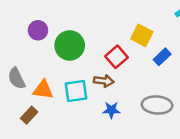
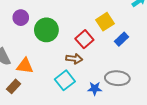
yellow square: (142, 35) -> (105, 22), turned 30
cyan square: (76, 91) -> (65, 80), moved, turned -30
blue star: (111, 110) -> (95, 88), moved

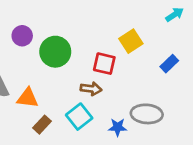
red square: (84, 39) -> (104, 64), turned -36
blue rectangle: (121, 39) -> (169, 64), moved
brown rectangle: (14, 86) -> (42, 125), moved

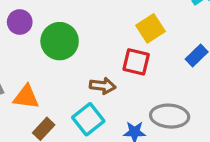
red square: (104, 64) -> (136, 62), moved

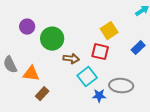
brown arrow: (103, 86) -> (71, 59), moved
cyan square: (88, 119) -> (87, 77), moved

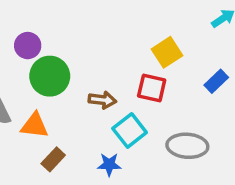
green circle: (52, 39) -> (50, 76), moved
blue star: (99, 96) -> (109, 164), moved

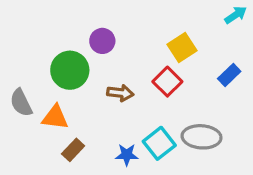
purple circle: (28, 46) -> (102, 41), moved
red square: (152, 88) -> (167, 82), turned 32
cyan square: (130, 130) -> (159, 143), moved

